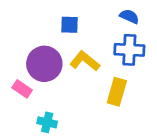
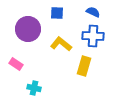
blue square: (69, 25) -> (57, 13), moved
purple circle: (44, 64) -> (28, 29), moved

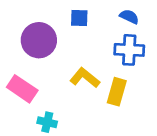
yellow L-shape: (61, 44) -> (85, 78), moved
pink rectangle: (16, 64) -> (22, 89), size x1.5

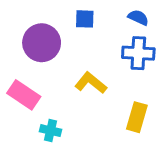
yellow rectangle: (117, 92) -> (137, 117), moved

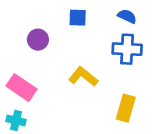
purple circle: (42, 43) -> (38, 40), size x0.6
cyan cross: (51, 131) -> (16, 120), moved

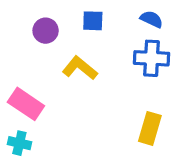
purple circle: (38, 40) -> (46, 31), moved
yellow L-shape: (83, 77) -> (80, 68), moved

